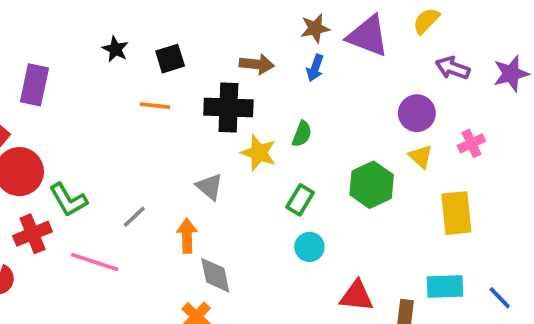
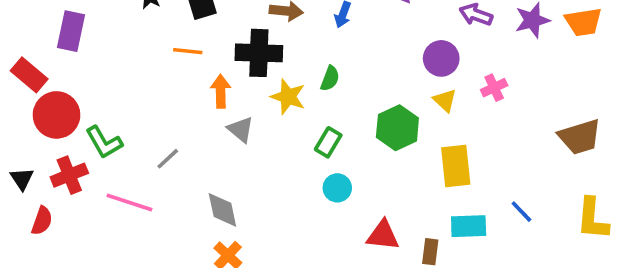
yellow rectangle: (456, 213) -> (456, 166), moved
orange arrow: (187, 236) -> (221, 91), moved
gray diamond: (215, 275) -> (222, 210), moved
blue line: (500, 298) -> (521, 212), moved

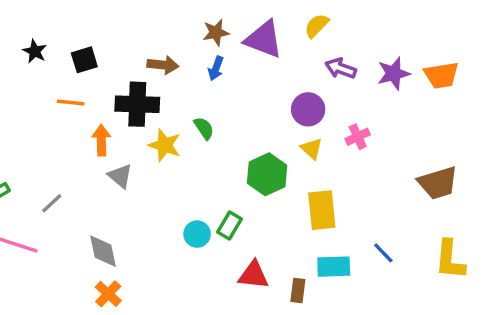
green semicircle: (330, 78) -> (204, 128), turned -55
green rectangle: (328, 142) -> (230, 226), moved
cyan circle: (337, 188) -> (197, 234), moved

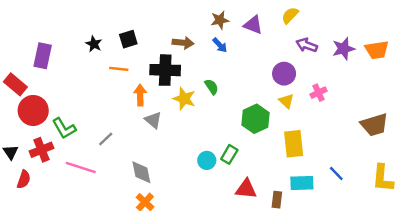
purple triangle: (264, 39) -> (253, 25), size x0.7
black star: (35, 51) -> (94, 44), moved
blue arrow: (216, 68) -> (220, 45), turned -63

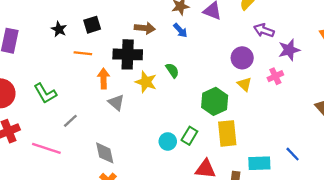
purple star: (343, 49) -> (289, 50), moved
green L-shape: (64, 128) -> (45, 93), moved
yellow rectangle: (294, 144) -> (227, 133), moved

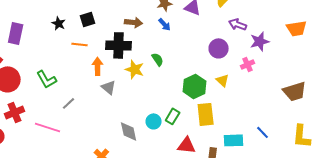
yellow triangle: (244, 84) -> (223, 80), moved
gray diamond: (105, 153) -> (129, 131), moved

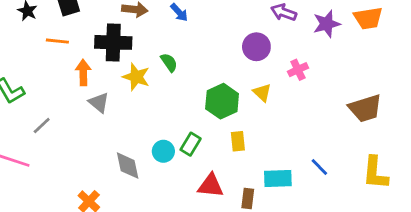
purple star: (260, 41) -> (327, 24), moved
yellow rectangle: (206, 114) -> (238, 141), size x0.6

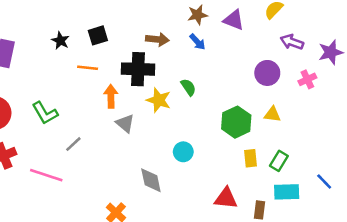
pink cross: (298, 70) -> (307, 79), moved
yellow triangle: (262, 93) -> (272, 114), turned -36
green rectangle: (191, 144) -> (279, 161), moved
cyan circle: (163, 151) -> (183, 152), moved

